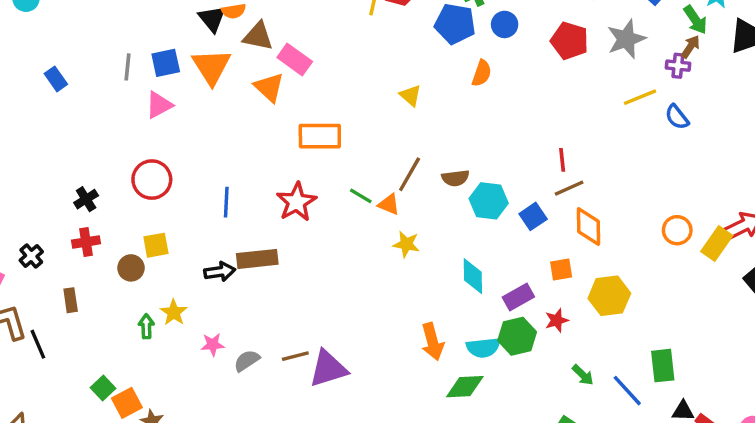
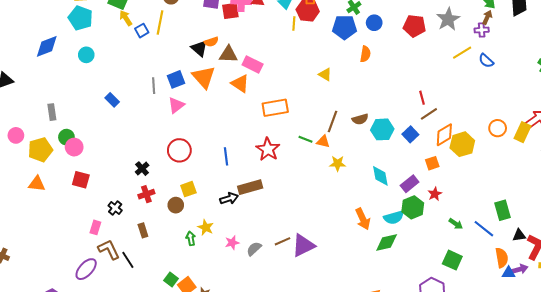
orange diamond: (588, 226) -> (444, 135), turned 70
yellow hexagon: (609, 296) -> (462, 144), moved

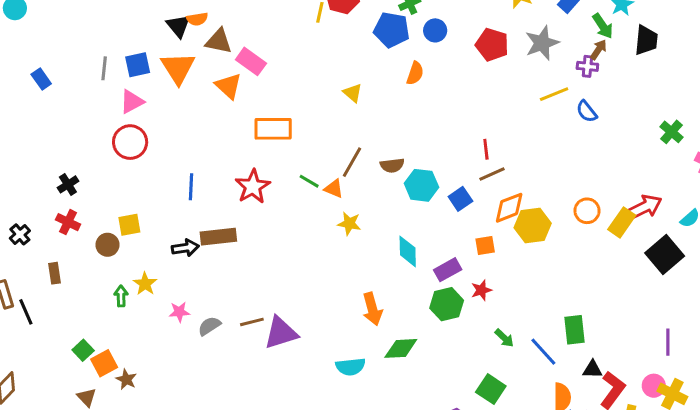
red circle: (179, 150) -> (130, 142), moved
red cross: (146, 194) -> (68, 222), turned 35
cyan semicircle: (394, 217) -> (351, 367), moved

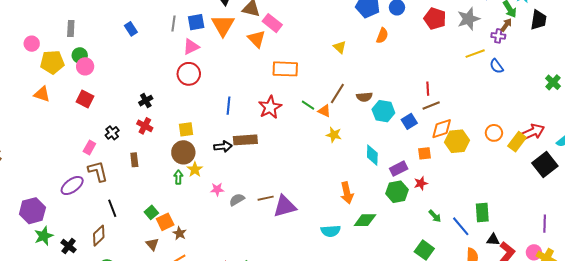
brown circle: (107, 245) -> (183, 152), moved, size x1.5
black line: (26, 312) -> (112, 208), moved

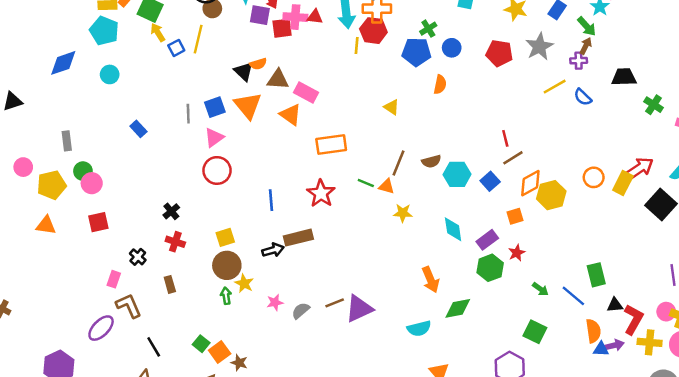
black trapezoid: (539, 20) -> (624, 77), moved, turned -90
red square: (85, 99) -> (98, 222), turned -30

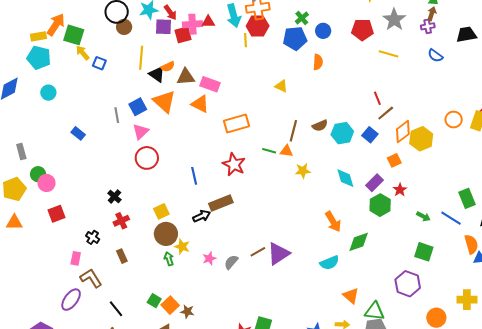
yellow line: (198, 39) -> (141, 58), moved
blue square: (176, 48) -> (99, 63), turned -32
yellow line: (555, 87) -> (389, 54), moved, turned 54
red cross: (175, 242) -> (121, 221), turned -35

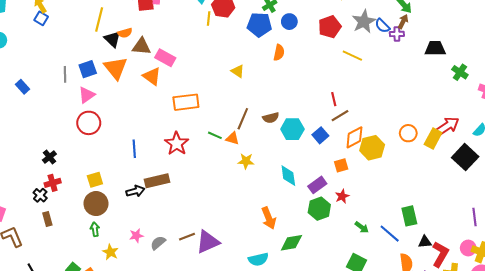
red pentagon: (362, 30) -> (330, 27), turned -30
blue semicircle: (435, 56) -> (382, 26), moved
blue square: (99, 63) -> (41, 18), moved
black cross: (93, 237) -> (40, 195), moved
yellow star: (182, 247) -> (110, 252), moved

